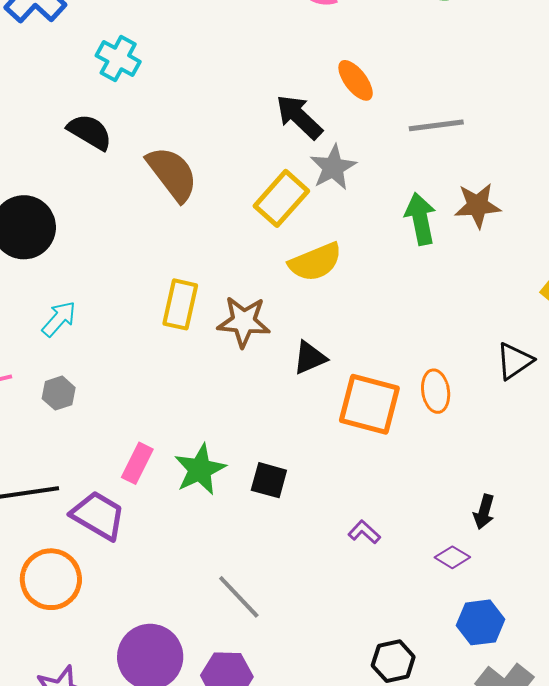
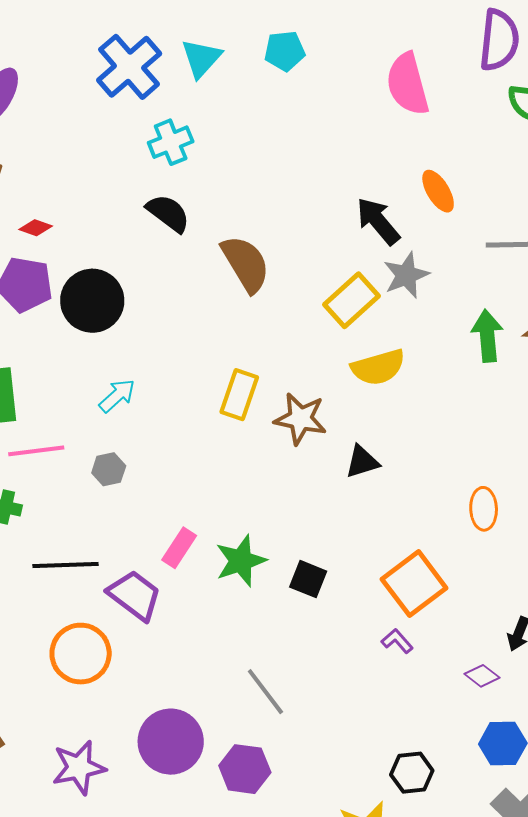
cyan cross: (118, 59) -> (171, 142), moved, turned 33
orange square: (369, 404) -> (414, 584), moved, turned 32

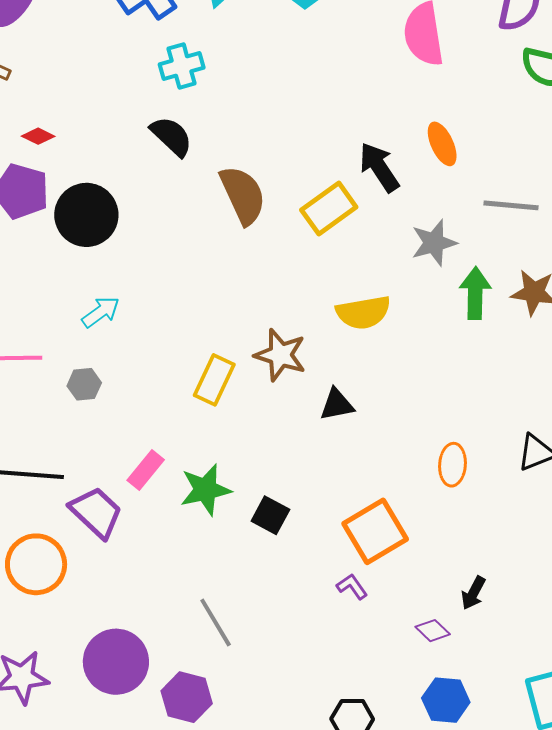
gray star: (406, 275) -> (434, 243), moved
yellow rectangle: (351, 300) -> (329, 208), moved
yellow rectangle: (239, 395) -> (214, 380), moved

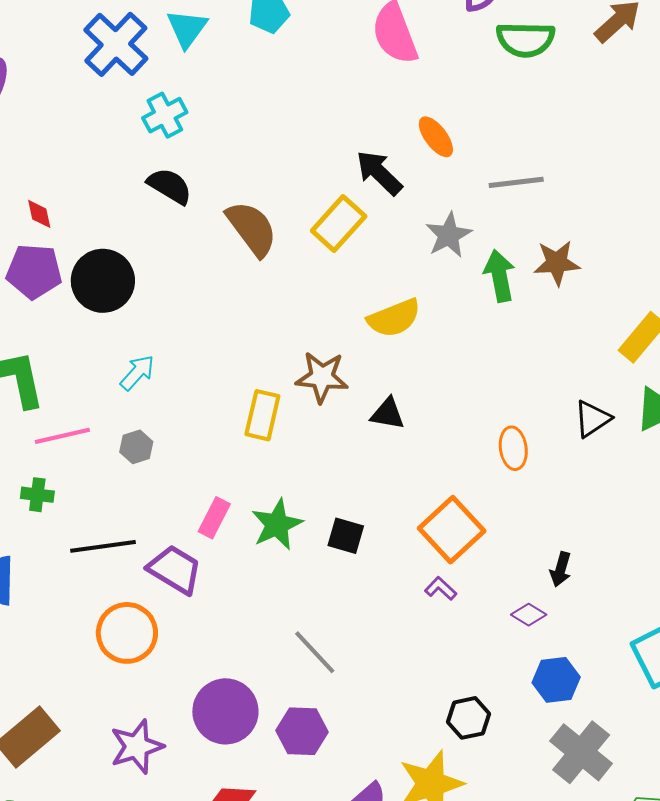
red diamond: (38, 136) -> (39, 214), turned 64
black triangle: (337, 405) -> (388, 414), turned 33

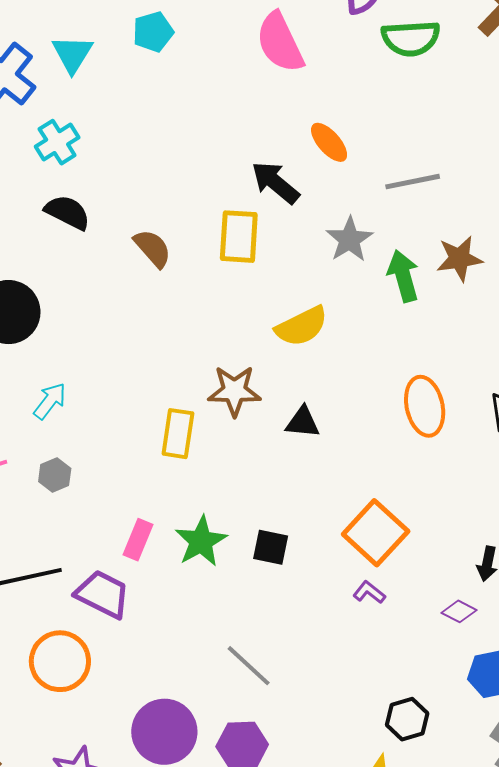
yellow rectangle: (339, 224) -> (239, 237), turned -34
brown semicircle: (252, 229) -> (153, 248), size x0.7
orange ellipse: (513, 448) -> (425, 406), moved, size x1.4

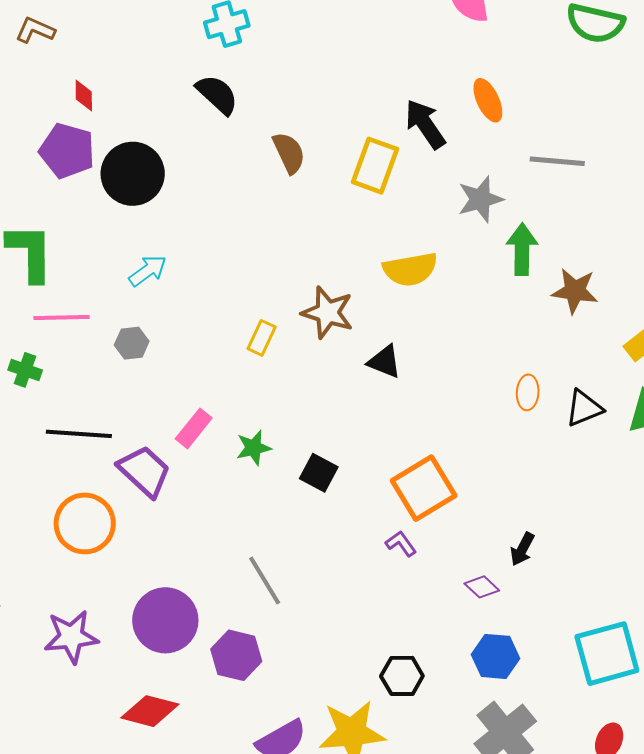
brown star: (459, 259) -> (575, 291), moved
orange ellipse: (425, 406) -> (528, 392), moved, size x0.6
yellow rectangle: (178, 434) -> (262, 338), size x0.7
green star: (201, 541) -> (254, 448), size x0.7

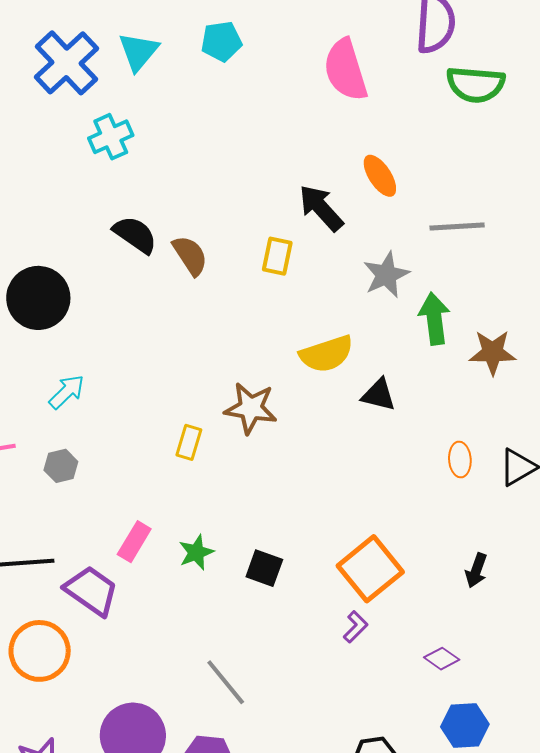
black semicircle: (217, 95) -> (135, 235), moved
yellow rectangle: (375, 166) -> (277, 256), size x0.7
black triangle: (384, 362) -> (379, 395), moved
purple L-shape: (401, 544) -> (355, 627), turned 88
black arrow: (522, 549) -> (476, 570), moved

